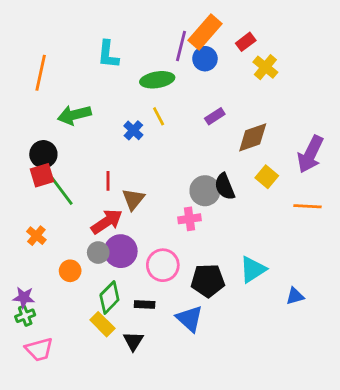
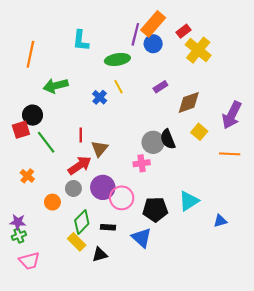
yellow cross: (265, 67) -> (198, 50), size x1.4
red square: (42, 175) -> (21, 130), moved
purple circle: (121, 251) -> (103, 187), moved
black triangle: (133, 341) -> (100, 255), turned 42

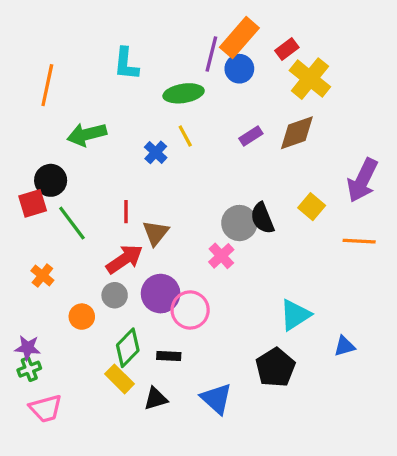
brown diamond: (189, 102) -> (297, 133), moved
pink cross: (142, 163) -> (221, 256), turned -35
black pentagon: (155, 209) -> (275, 367), moved, turned -30
blue triangle: (142, 238) -> (216, 399), moved

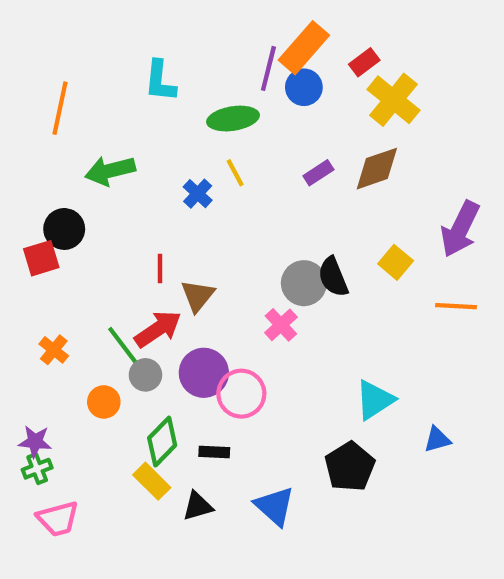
green line: (72, 223) -> (125, 348), moved

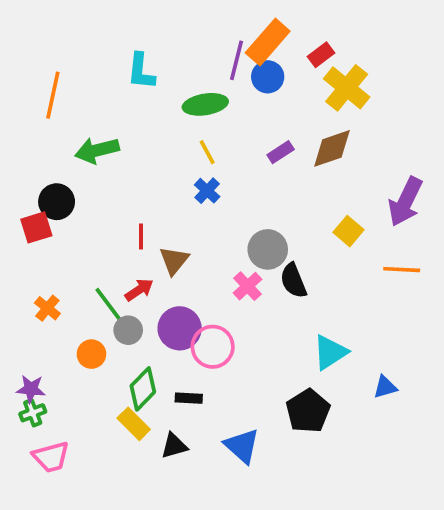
blue cross: (198, 194) -> (207, 191), moved
black semicircle: (333, 277) -> (293, 281), moved
red arrow: (158, 329) -> (139, 290), size x0.7

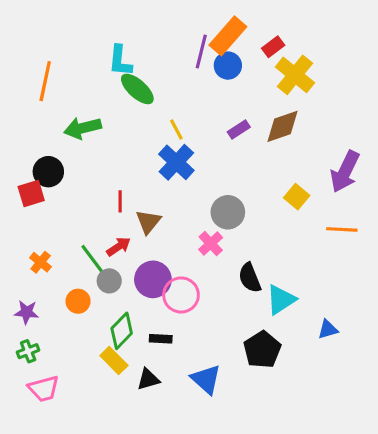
green ellipse: (205, 104) -> (137, 89), moved, turned 51
blue cross: (207, 191) -> (176, 162), size x1.6
black semicircle: (293, 281) -> (250, 278), moved
purple star: (31, 389) -> (26, 312), moved

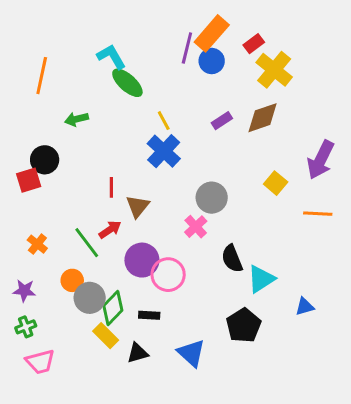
cyan L-shape: (120, 61) -> (111, 57), turned 144
green arrow: (83, 128) -> (77, 119), size x0.7
gray circle: (109, 281) -> (90, 298), moved, size x1.4

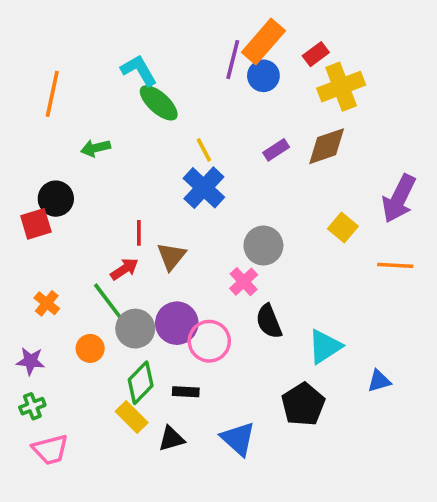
yellow cross: (274, 70) -> (341, 87), turned 30
red arrow: (110, 230) -> (124, 269), moved
black semicircle: (232, 259) -> (269, 321), moved
gray circle: (90, 298) -> (135, 329), moved

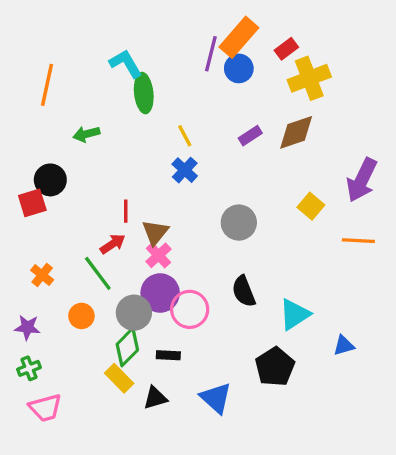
green ellipse: (159, 103) -> (144, 93), turned 42
blue cross: (204, 188) -> (185, 170), size x0.7
pink cross: (244, 282) -> (158, 255), moved
gray circle: (135, 329) -> (134, 313), moved

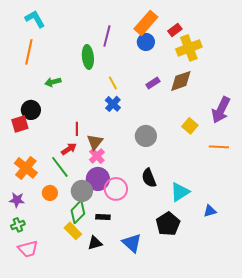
purple line: (211, 54) -> (107, 36), moved
cyan L-shape: (126, 64) -> (35, 19), moved
orange cross: (42, 275) -> (26, 168), size x1.6

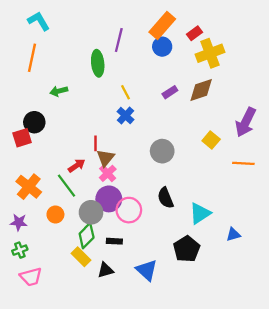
red line: (77, 129) -> (95, 143), moved

